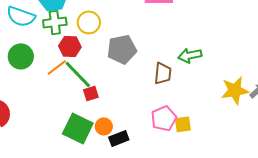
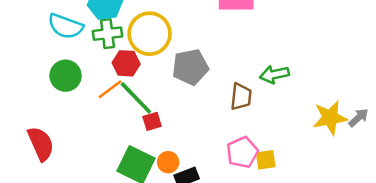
yellow circle: (89, 22) -> (150, 34), size x1.5

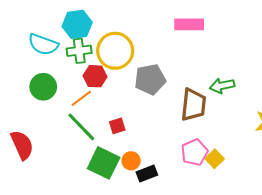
brown trapezoid: (241, 97) -> (193, 105), size x1.4
green line: (136, 98) -> (81, 127), moved
yellow square: (266, 160) -> (215, 159), turned -36

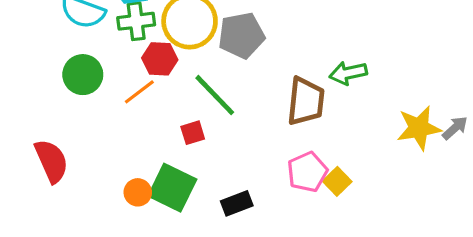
gray pentagon: (150, 79) -> (241, 35), moved
green line: (81, 127) -> (215, 95), moved
orange circle: (131, 161) -> (138, 192), moved

